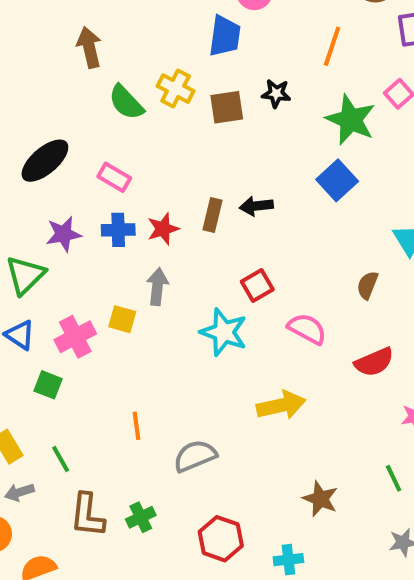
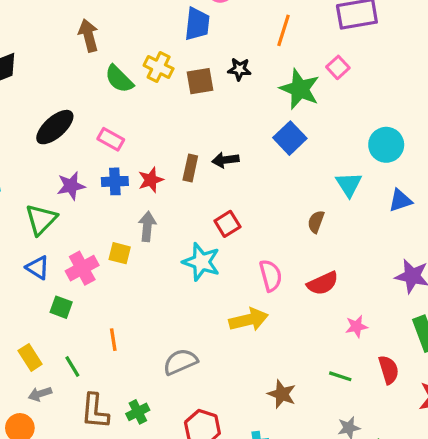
pink semicircle: (307, 329) -> (271, 276), moved, turned 48
orange line: (136, 426) -> (113, 340), moved
green line: (394, 478) -> (340, 376), turned -45

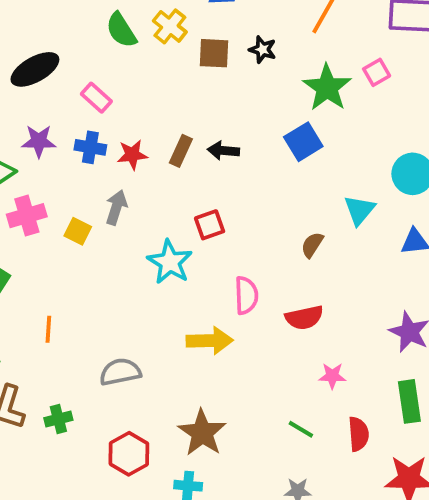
pink cross: (82, 268) -> (27, 216), moved
brown star: (282, 394) -> (202, 433), moved, size x1.4

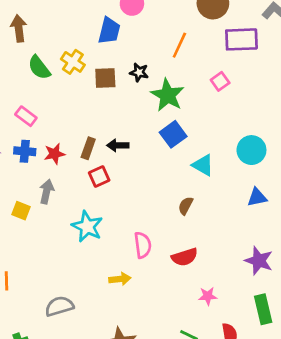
green star: (327, 88) -> (168, 95), moved
cyan triangle: (359, 210) -> (203, 165), moved, turned -35
red square: (210, 225) -> (99, 176), moved
yellow arrow: (210, 341) -> (120, 279), size x0.7

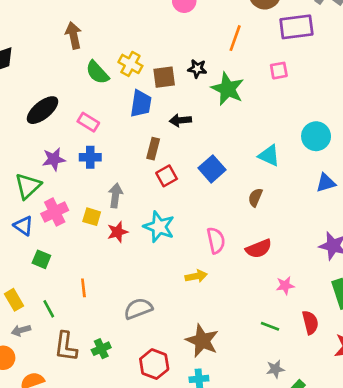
blue trapezoid: (109, 31) -> (141, 104), moved
pink square: (220, 81) -> (279, 71), turned 30
blue square: (173, 134) -> (212, 169), moved
black arrow: (118, 145) -> (180, 120), moved
red star: (54, 154) -> (118, 232), moved

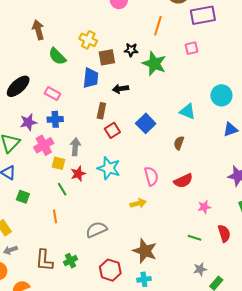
yellow cross: (130, 64) -> (88, 40), moved
pink cross: (55, 212) -> (44, 145), moved
green line: (49, 309) -> (62, 189), moved

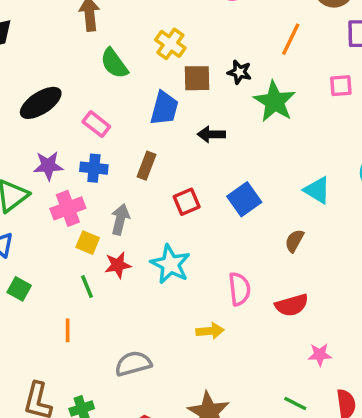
brown rectangle: (101, 111) -> (146, 166), moved

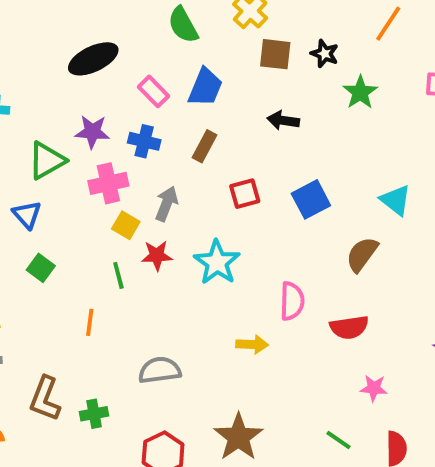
green star: (275, 101) -> (360, 92), size x0.7
blue trapezoid: (164, 108) -> (205, 87), moved
brown semicircle: (294, 241) -> (362, 254), size x1.4

